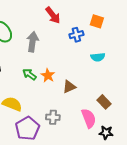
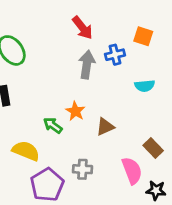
gray arrow: (33, 42) -> (87, 65), moved
green arrow: (29, 74) -> (53, 125), moved

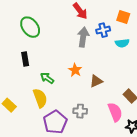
cyan semicircle: (145, 86) -> (122, 43), moved
green arrow: (53, 125) -> (47, 78), moved
yellow semicircle: (26, 151) -> (40, 98), turned 48

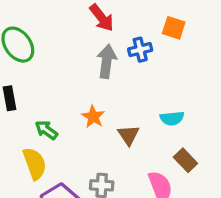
cyan semicircle: (122, 43) -> (172, 118), moved
brown triangle: (96, 81) -> (128, 135), turned -40

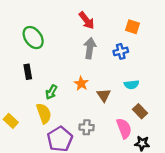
blue cross: (140, 50) -> (121, 51), moved
green arrow: (46, 130) -> (51, 92), turned -96

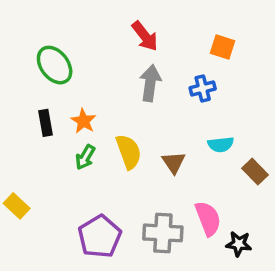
orange star: (81, 83) -> (83, 121), moved
brown rectangle: (140, 111) -> (255, 172), moved
yellow semicircle: (44, 113) -> (129, 152), moved
gray cross: (87, 127) -> (163, 233), moved, size x1.5

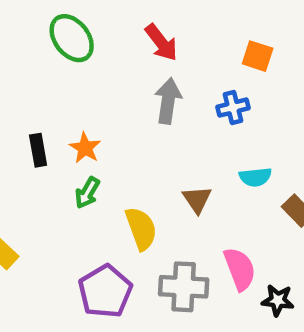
green ellipse: (55, 65) -> (72, 38), moved
yellow semicircle: (129, 152) -> (141, 229), moved

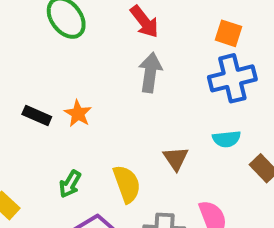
blue cross: (233, 108) -> (232, 78), moved, size x1.6
black rectangle: (38, 150) -> (37, 115), turned -56
green arrow: (87, 193) -> (70, 184), moved

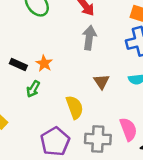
brown triangle: (176, 158) -> (101, 82), moved
green arrow: (70, 184) -> (33, 89), moved

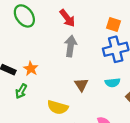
yellow semicircle: (75, 107) -> (58, 107), turned 126

